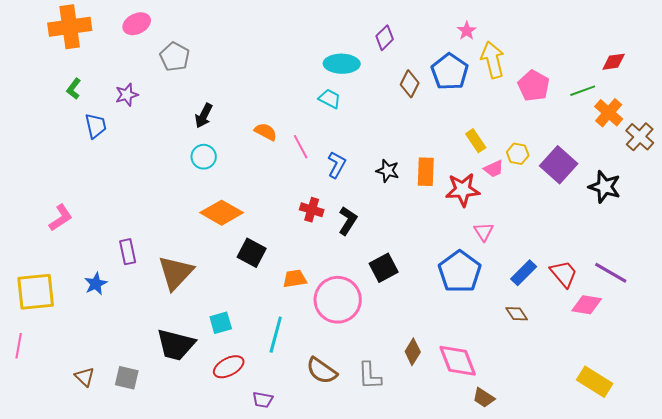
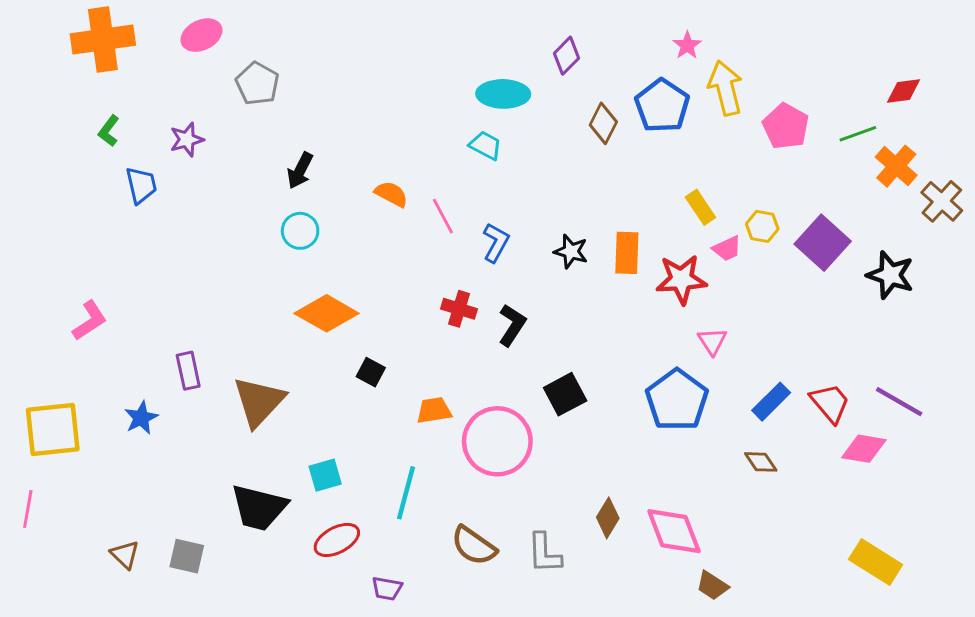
black square: (252, 253) -> (371, 372), size x0.7

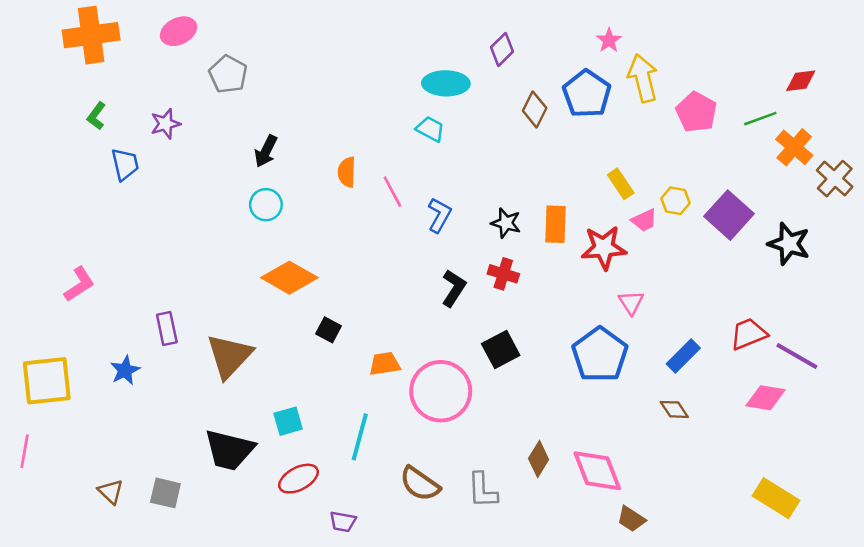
orange semicircle: (391, 194) -> (347, 172), turned -116
red cross: (459, 309) -> (503, 274), moved
red trapezoid: (830, 403) -> (749, 334), moved, turned -72

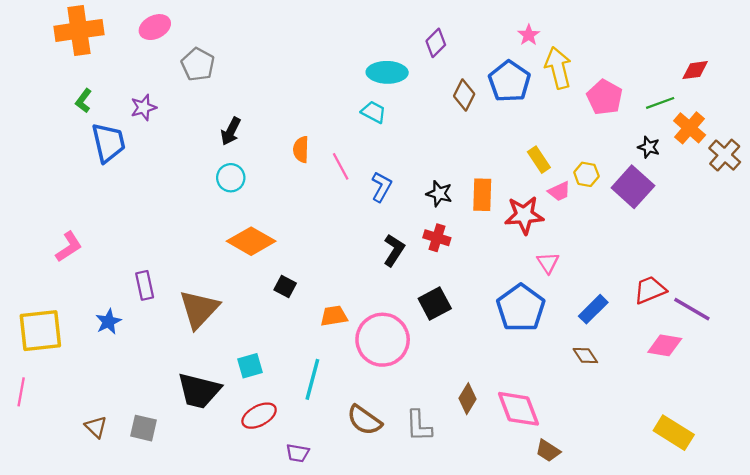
blue trapezoid: (125, 164) -> (108, 143), size x1.4
black star: (789, 244) -> (649, 147), moved, size x0.6

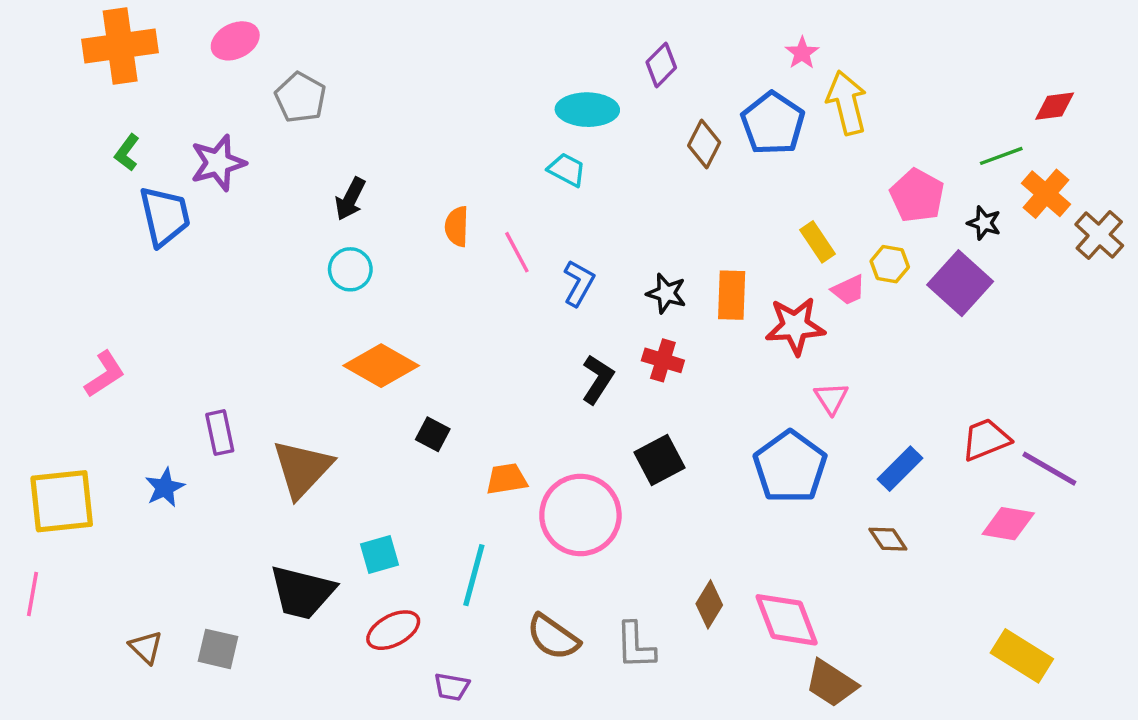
pink pentagon: (605, 97) -> (917, 195), moved
purple star: (144, 107) -> (218, 163), size x1.4
brown trapezoid: (548, 451) -> (831, 683), size x1.4

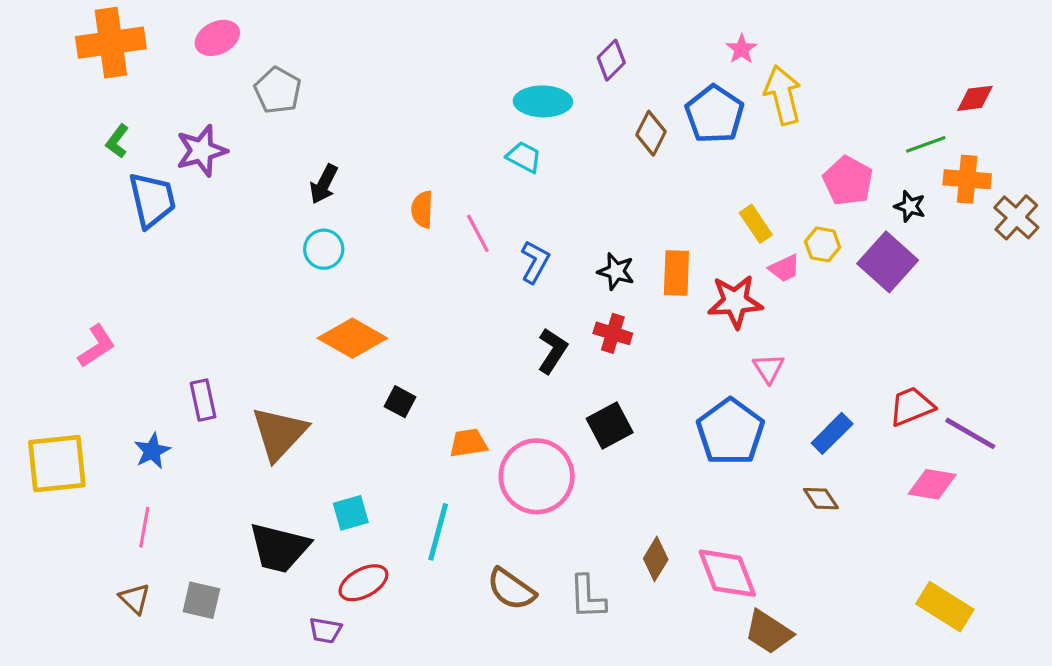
orange cross: (1046, 194) -> (967, 179), turned -36
pink line: (32, 594) -> (144, 527), moved
purple trapezoid: (452, 687) -> (325, 630), moved

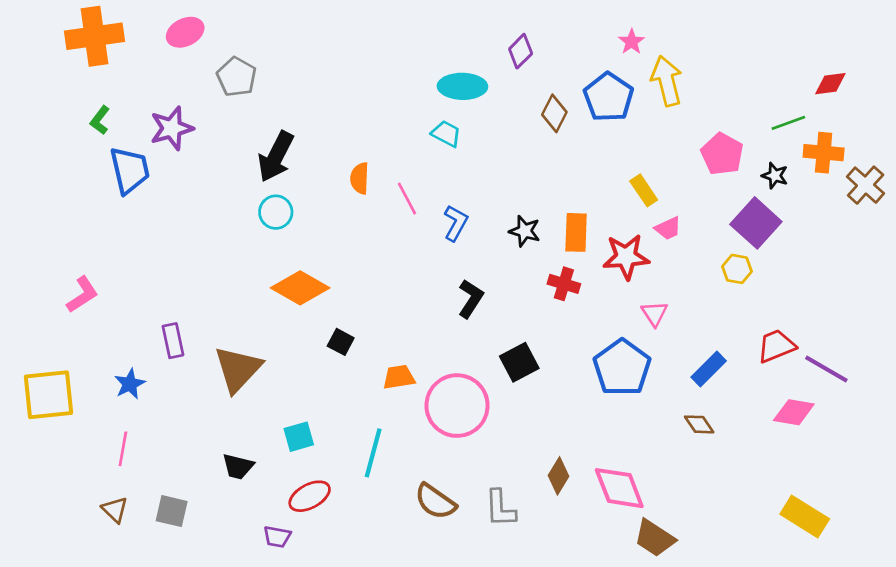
black arrow: (324, 184) -> (276, 157), size x1.5
yellow hexagon: (823, 244) -> (737, 269), moved
red cross: (613, 333) -> (564, 284), moved
black trapezoid: (279, 548) -> (238, 466), size x0.6

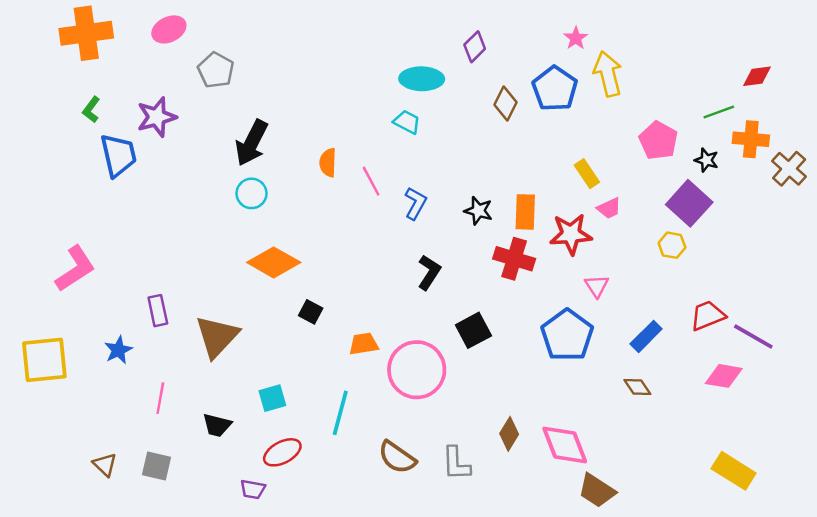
red cross: (564, 284) -> (514, 259), size x1.4
pink L-shape: (82, 295) -> (75, 269), size x1.4
pink line: (123, 449) -> (160, 398), moved

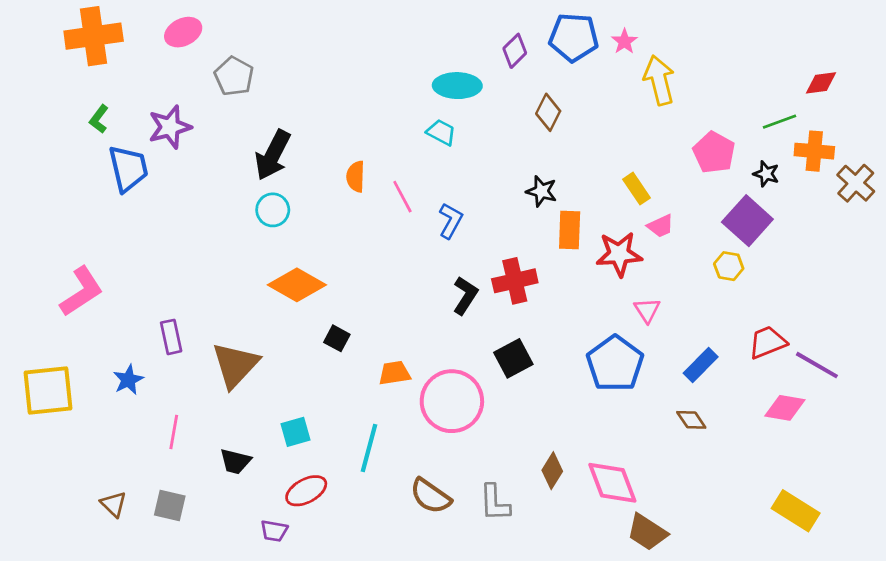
blue pentagon: (555, 89) -> (574, 37), moved, turned -30
black star: (478, 211) -> (542, 191), moved
red cross: (514, 259) -> (515, 281), moved, turned -30

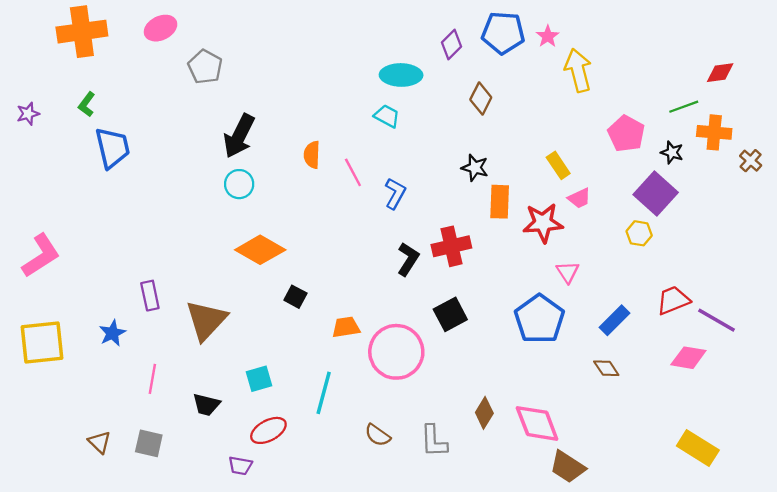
purple star: (170, 127) -> (28, 114), moved, size x0.6
brown cross: (856, 183) -> (751, 161), size x0.7
pink L-shape: (82, 292) -> (41, 256), moved
brown semicircle: (431, 496) -> (378, 435), size x0.7

